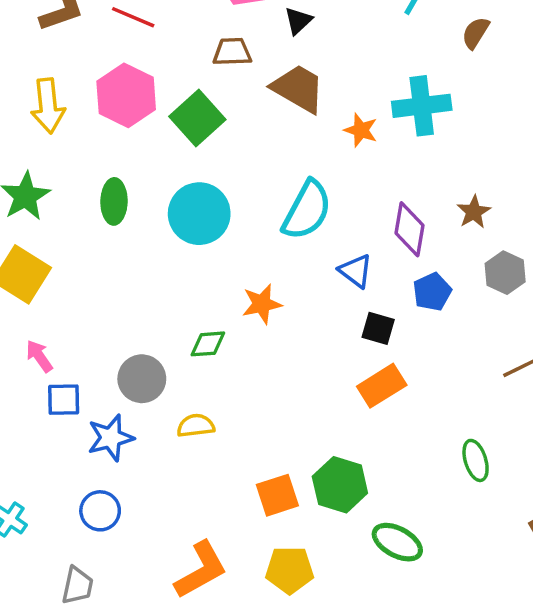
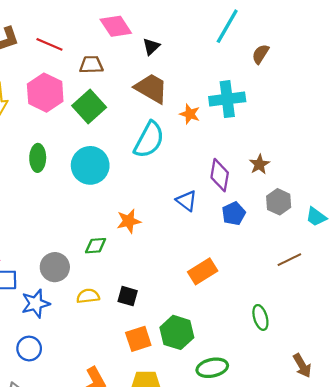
brown trapezoid: (232, 52) -> (91, 65), moved
cyan semicircle: (307, 210) -> (149, 140), moved
black square: (378, 328) -> (128, 296), moved
green ellipse: (397, 542) -> (212, 368), turned -40

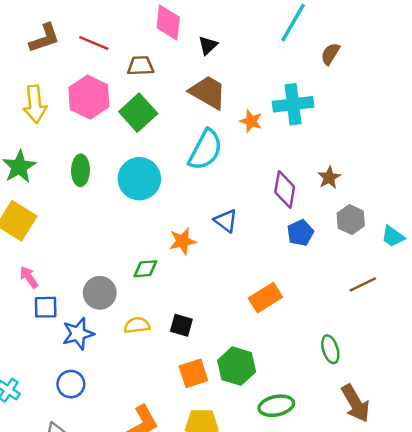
pink diamond: (116, 26) -> (168, 23), turned 40
blue triangle: (187, 201) -> (226, 221), moved
brown arrow: (302, 366) -> (356, 403), moved, size x1.4

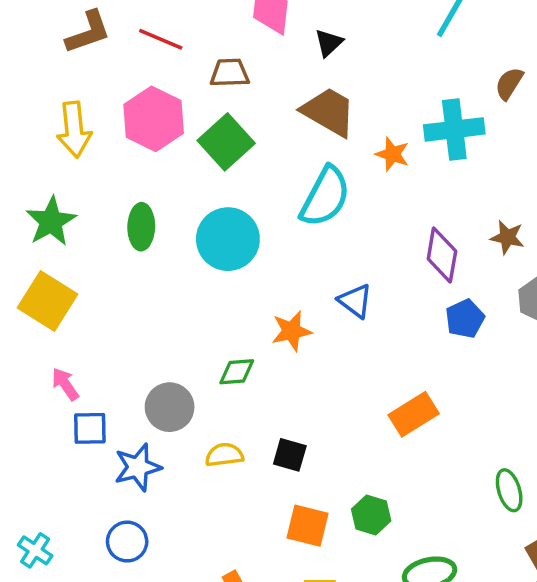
brown semicircle: (330, 54) -> (509, 83), moved
brown star: (329, 178) -> (507, 237), turned -30
green hexagon: (237, 366) -> (371, 515), size x0.7
orange square: (193, 373) -> (307, 526), turned 32

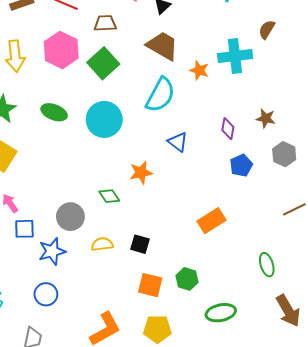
green ellipse: (141, 227) -> (54, 112), turned -70
purple diamond: (442, 255) -> (228, 129), size x0.7
blue triangle: (355, 301) -> (178, 142), moved
green diamond: (237, 372) -> (109, 196), turned 60

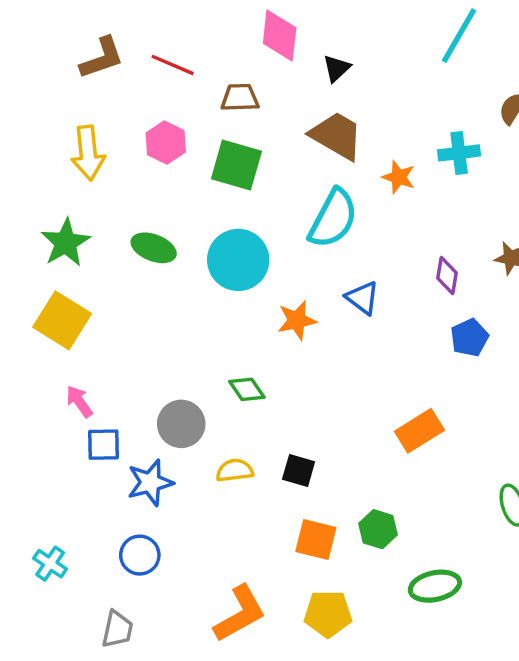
pink hexagon: (61, 50) -> (166, 143), size x0.7
cyan cross: (235, 56) -> (459, 153), size x0.7
green square: (103, 63) -> (236, 165), turned -32
orange star: (141, 173) -> (297, 320), moved

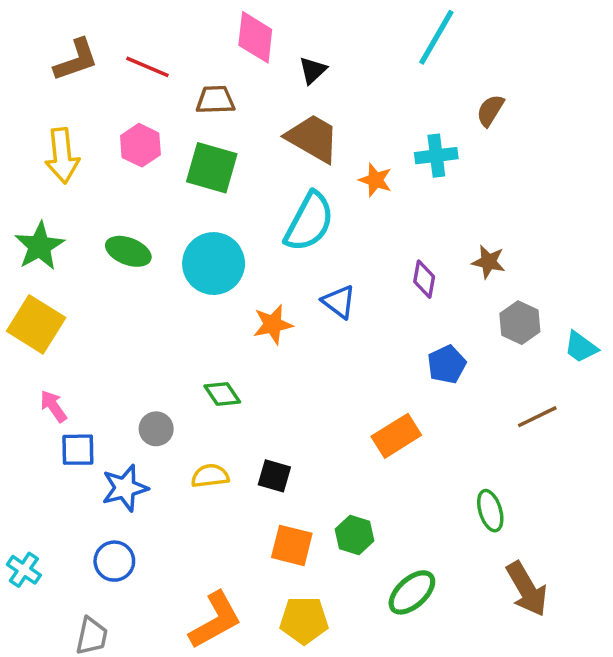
blue pentagon: (469, 338) -> (447, 364), moved
gray circle: (181, 424) -> (156, 429), size x0.7
green ellipse: (435, 586) -> (412, 592), turned -30

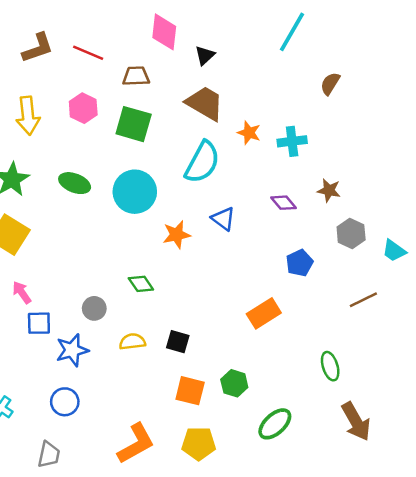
cyan cross: (436, 156) -> (292, 141), moved
purple diamond: (424, 279) -> (283, 203), turned -50

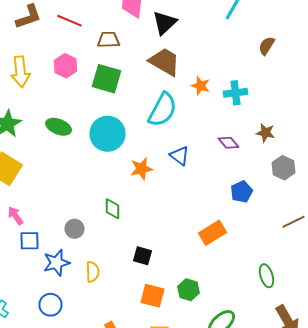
black triangle: (205, 55) -> (164, 23), size x1.5
green diamond: (141, 284) -> (112, 209), turned 35
yellow semicircle: (132, 342) -> (92, 272), moved, turned 95

